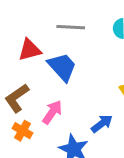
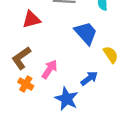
blue trapezoid: (62, 67) -> (86, 33), moved

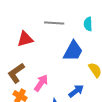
blue trapezoid: (86, 33) -> (73, 51), turned 70

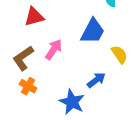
pink arrow: (41, 83) -> (54, 50), moved

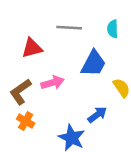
pink arrow: (54, 50) -> (52, 83), turned 40

